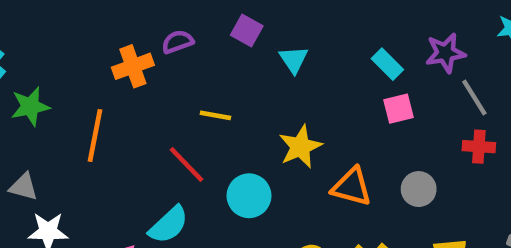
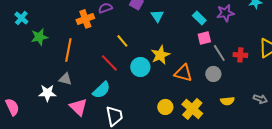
gray line: (474, 98) -> (219, 53), moved
yellow line: (215, 115) -> (122, 41), turned 40
gray triangle: (24, 187) -> (65, 79), moved
cyan circle: (249, 196) -> (140, 67), moved

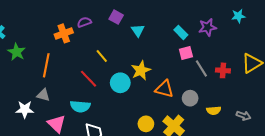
green star: (39, 37) -> (17, 52), turned -30
gray circle: (213, 74) -> (190, 98), moved
cyan semicircle: (101, 90) -> (80, 106), turned 48
yellow semicircle: (227, 101) -> (214, 111), moved

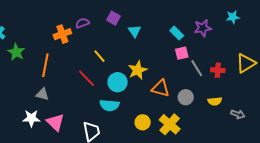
cyan semicircle: (80, 106) -> (110, 105), moved
white star: (25, 109) -> (31, 118), moved
yellow semicircle: (214, 111) -> (215, 101), moved

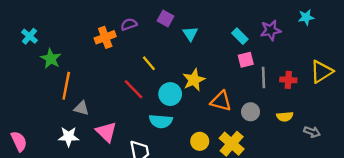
orange line: (45, 65) -> (66, 86), moved
gray line: (197, 68) -> (264, 77), turned 30
pink triangle: (55, 122) -> (106, 132), moved

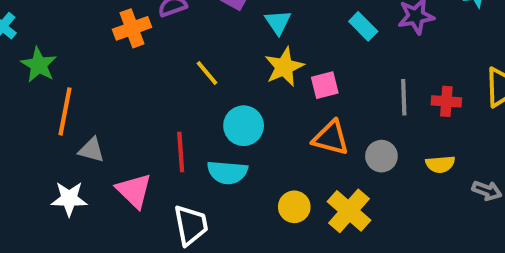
pink square: (246, 60) -> (325, 85), moved
yellow star: (194, 80) -> (284, 67), moved
red line: (134, 89) -> (181, 152), moved, turned 40

